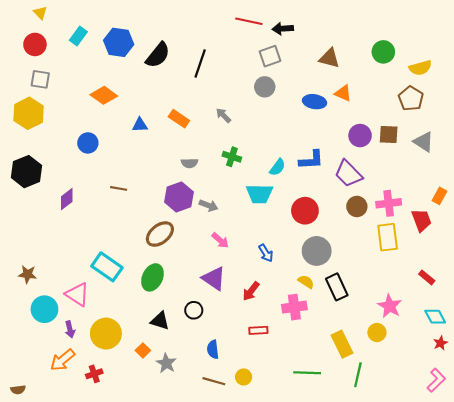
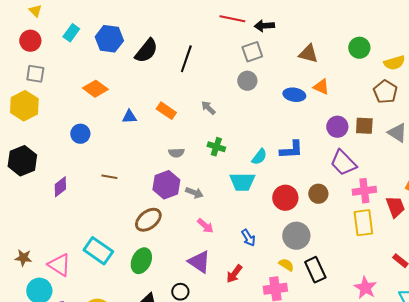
purple trapezoid: (348, 174) -> (343, 163), moved
brown circle: (357, 206) -> (318, 194), moved
pink triangle: (77, 294) -> (59, 265), moved

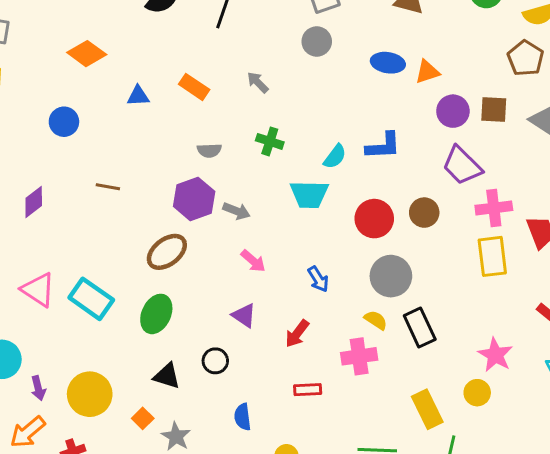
orange triangle: (321, 87) -> (427, 72), moved, turned -42
purple triangle: (199, 262) -> (244, 315), size x0.7
pink triangle: (59, 265) -> (38, 290), moved

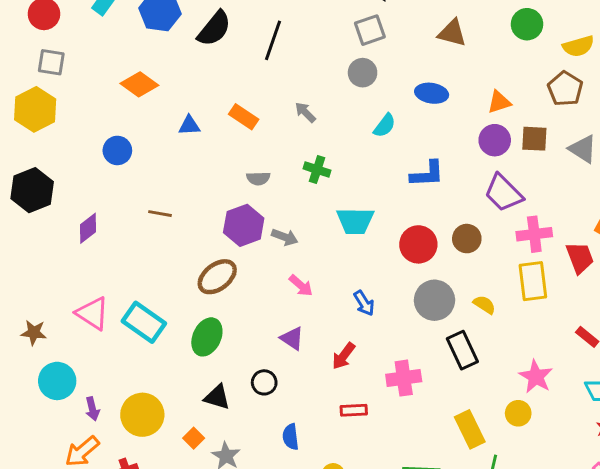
orange triangle: (427, 72) -> (499, 102), moved
cyan semicircle: (335, 157) -> (385, 126), moved
yellow semicircle: (376, 320) -> (484, 305), moved

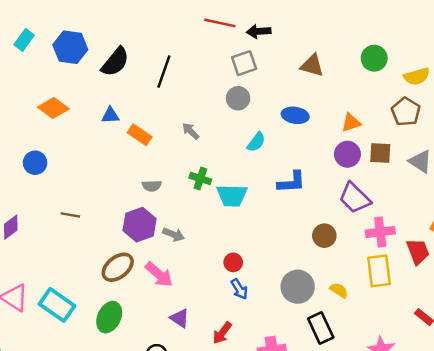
blue triangle: (189, 126) -> (110, 115), moved
cyan trapezoid: (355, 221) -> (232, 196), moved
red circle: (418, 244) -> (233, 262), moved, size x0.6
pink arrow: (301, 286) -> (159, 275), moved, size x1.4

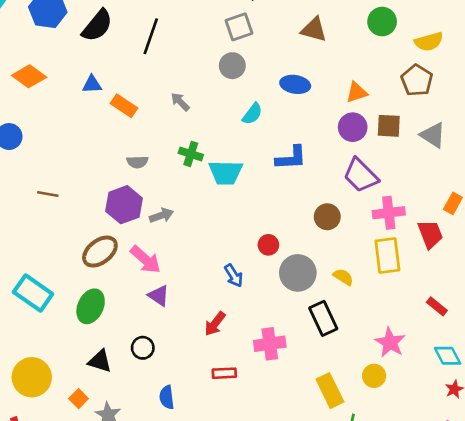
gray arrow: (174, 234) -> (161, 215), turned -40
red circle: (233, 262) -> (268, 245), moved
purple triangle: (180, 318) -> (159, 296), moved

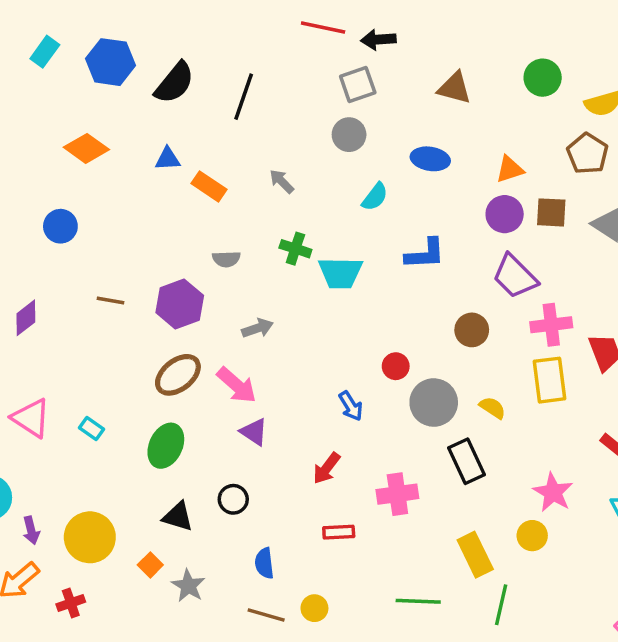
purple hexagon: (124, 205) -> (180, 304), moved
cyan rectangle: (33, 293) -> (92, 428), size x0.5

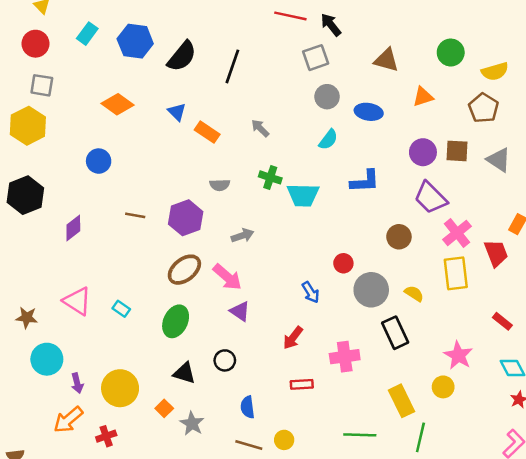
black arrow: (378, 40) -> (331, 25), turned 55
gray circle: (349, 135) -> (327, 97), moved
blue triangle: (168, 159) -> (177, 112), turned 48
orange triangle: (510, 169) -> (423, 97), moved
pink cross: (551, 325) -> (457, 233), turned -32

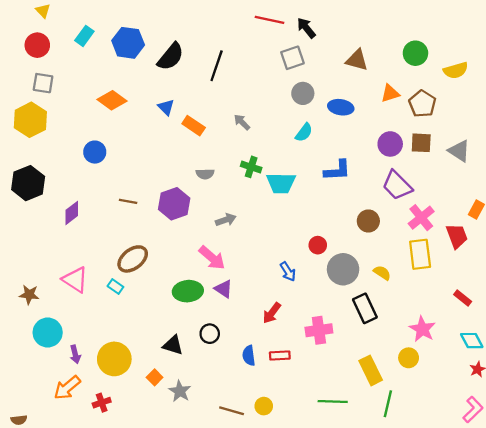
brown pentagon: (484, 108) -> (422, 104), moved
brown ellipse: (184, 270) -> (133, 259), moved
green ellipse: (176, 321) -> (188, 291), moved, turned 60
blue semicircle: (248, 407) -> (249, 355), moved

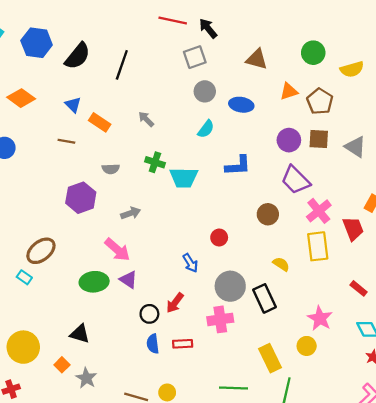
brown line: (128, 201) -> (66, 141), moved
gray circle: (343, 269) -> (230, 286), moved
black circle: (210, 334) -> (149, 314), moved

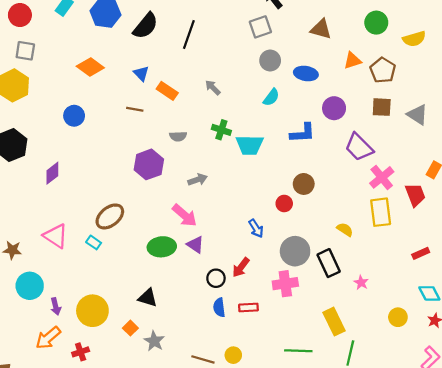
purple circle: (289, 140) -> (334, 108), moved
brown circle: (268, 214) -> (304, 184), moved
red rectangle: (359, 288) -> (421, 253), turned -63
pink star: (320, 318) -> (361, 283), moved, size x0.6
yellow circle: (307, 346) -> (398, 317), moved

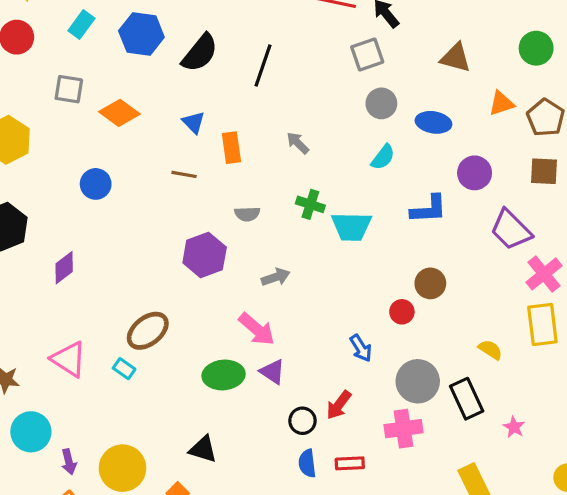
gray square: (25, 51) -> (69, 89), moved
orange rectangle: (167, 91) -> (231, 148), turned 48

